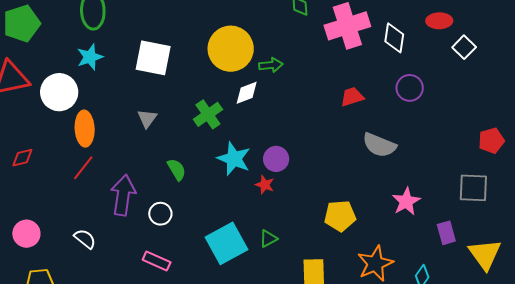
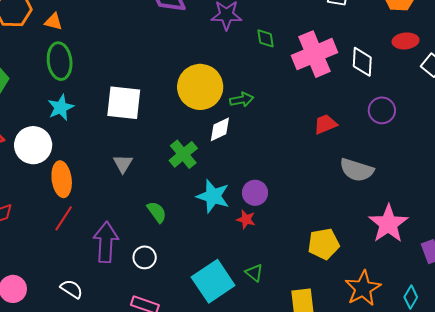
pink star: (406, 201) -> (388, 224), size x1.4
green triangle: (268, 239) -> (254, 273), turned -48

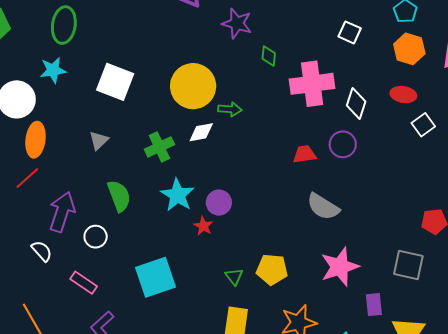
purple circle: (382, 110) -> (343, 144), moved
green semicircle: (157, 212) -> (119, 196), size x1.4
green triangle: (254, 273) -> (234, 277), moved
white semicircle: (72, 289) -> (42, 251), moved

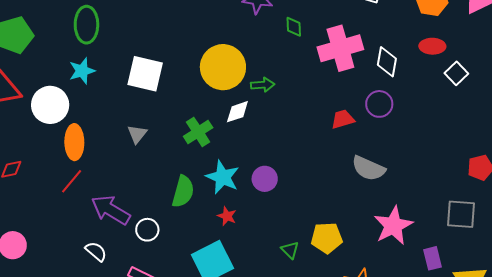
green semicircle: (119, 196) -> (183, 192), moved, turned 44
purple arrow: (62, 212) -> (111, 210), turned -69
red star: (203, 226) -> (227, 216), moved

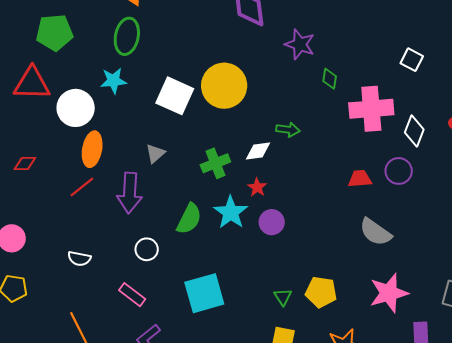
yellow circle: (223, 67) -> (224, 86), moved
purple arrow: (111, 210) -> (130, 193), moved, turned -129
red star: (227, 216) -> (257, 187), moved
white semicircle: (96, 251) -> (79, 259), moved, turned 140

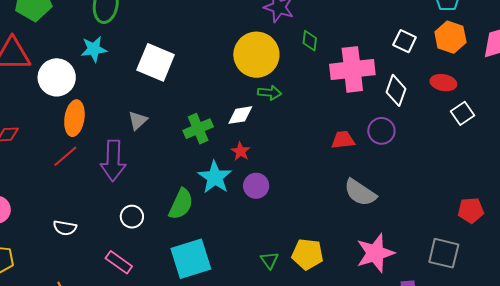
white square: (412, 60) -> (405, 41), moved
yellow circle: (224, 86) -> (256, 55), moved
green semicircle: (189, 219) -> (181, 204), moved

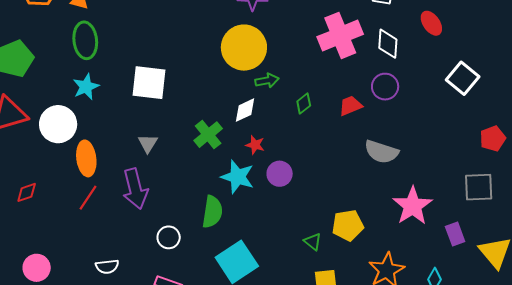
green diamond: (310, 41) -> (304, 103), moved, turned 60
red ellipse: (443, 83) -> (431, 23), turned 60
white square: (462, 113) -> (463, 78), moved, size x1.4

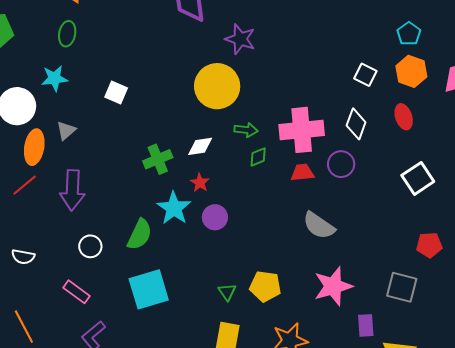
pink cross: (340, 35) -> (302, 130), moved
green ellipse: (85, 40) -> (67, 34), size x0.7
green arrow: (267, 81) -> (246, 130), moved
white square: (149, 83) -> (116, 92), size x0.6
gray triangle: (148, 143) -> (66, 131), moved

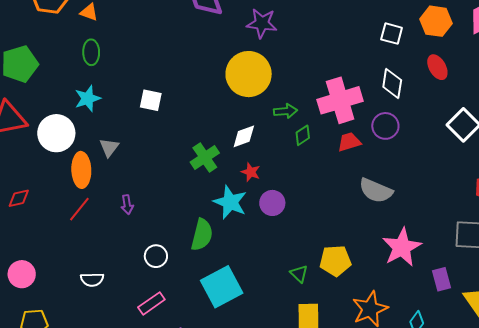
purple arrow: (72, 190) -> (127, 205), size x0.5
pink rectangle: (77, 292) -> (151, 303), turned -60

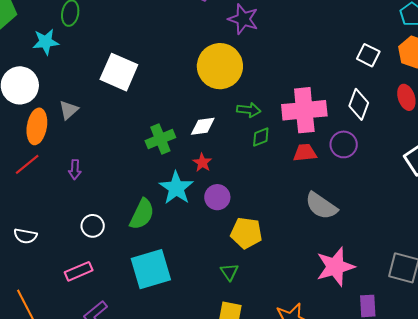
cyan star: (88, 99) -> (46, 42), moved
white square: (151, 100) -> (119, 72), size x1.6
yellow pentagon: (335, 261) -> (246, 233), moved

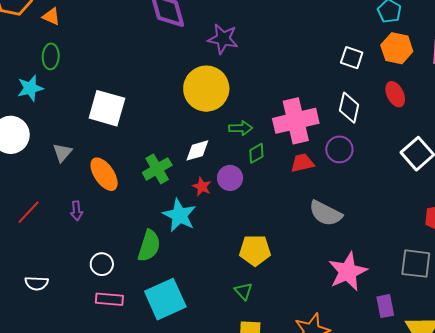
orange ellipse: (37, 126) -> (104, 174), moved, turned -36
purple circle: (217, 197) -> (230, 178), moved
pink rectangle: (79, 271) -> (109, 299), moved, turned 36

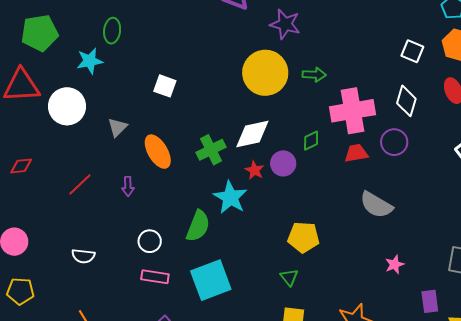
white square: (107, 108) -> (165, 86), size x0.6
green arrow: (241, 128) -> (314, 75), moved
white diamond: (197, 150) -> (252, 134), size x1.4
pink star: (348, 272) -> (395, 265), size x0.5

